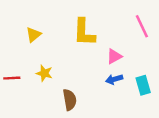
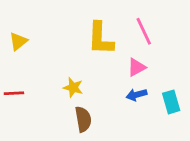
pink line: (142, 26) -> (144, 31), moved
yellow triangle: (33, 35) -> (18, 41), moved
yellow star: (44, 73) -> (73, 88), moved

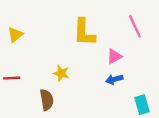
pink line: (144, 31) -> (135, 26), moved
cyan rectangle: (171, 102) -> (142, 105), moved
brown semicircle: (83, 119) -> (47, 100), moved

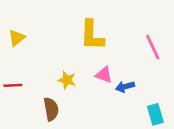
pink line: (135, 26) -> (153, 47), moved
pink triangle: (114, 56) -> (104, 75), moved, turned 49

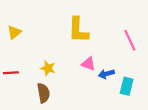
yellow star: (67, 80) -> (48, 68), moved
cyan rectangle: (155, 114) -> (127, 86), moved, turned 30

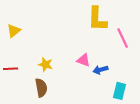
yellow L-shape: (78, 30) -> (97, 19), moved
cyan rectangle: (127, 86) -> (119, 91), moved

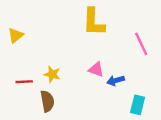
yellow L-shape: (97, 19) -> (94, 22), moved
red line: (11, 69) -> (24, 82), moved

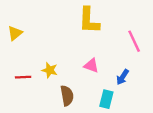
blue arrow: (116, 80) -> (123, 77), moved, turned -42
brown semicircle: (47, 101) -> (67, 96), moved
cyan rectangle: (138, 105) -> (106, 99), moved

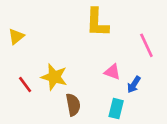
pink triangle: (91, 66) -> (112, 72), moved
yellow star: (50, 70) -> (54, 77), size x1.5
red line: (23, 77) -> (25, 85), turned 56

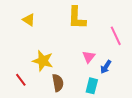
yellow triangle: (16, 36) -> (29, 20), moved, turned -48
pink triangle: (112, 72) -> (89, 57), turned 48
red line: (25, 85) -> (21, 80), moved

